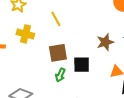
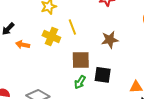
yellow line: (56, 19) -> (72, 27), moved
brown star: (105, 42) -> (110, 40), moved

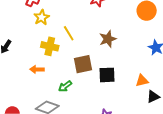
orange arrow: (23, 45) -> (37, 69), moved
green arrow: (80, 82) -> (65, 86), moved, turned 32

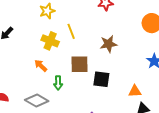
orange arrow: (37, 69) -> (41, 66), moved, turned 32
green arrow: (65, 86) -> (58, 83), turned -64

